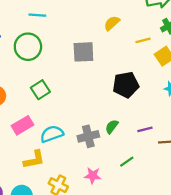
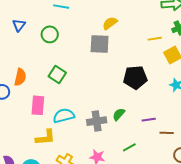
yellow semicircle: (112, 23) -> (110, 23), moved
green circle: (28, 47) -> (50, 34), size x0.7
green square: (40, 90) -> (57, 75), turned -30
pink rectangle: (22, 125) -> (38, 105), turned -60

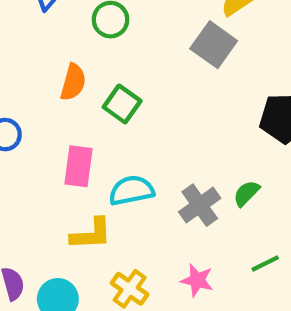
gray square: (100, 44) -> (214, 45), turned 30
orange semicircle: (20, 77) -> (73, 82), moved
gray cross: (97, 121) -> (200, 205), turned -30

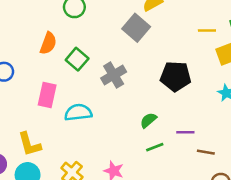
gray cross: (200, 205) -> (114, 75), moved
yellow L-shape: (91, 234) -> (29, 144), moved, turned 72
green line: (265, 264) -> (155, 147), moved

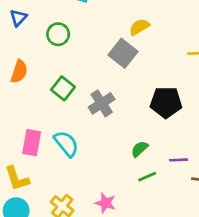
orange semicircle: (48, 43) -> (19, 72), moved
pink rectangle: (47, 95) -> (32, 143), moved
cyan semicircle: (78, 112) -> (66, 144), turned 60

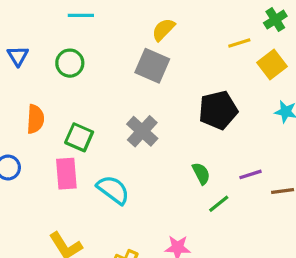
green square: (63, 88) -> (79, 137), moved
pink rectangle: (32, 143) -> (66, 174), moved
green semicircle: (139, 149) -> (201, 173), turned 120

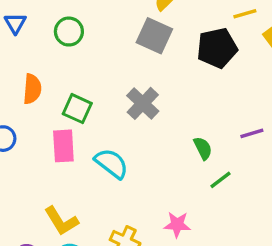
black pentagon: (218, 110) -> (217, 48), moved
purple line: (251, 174) -> (252, 133), moved

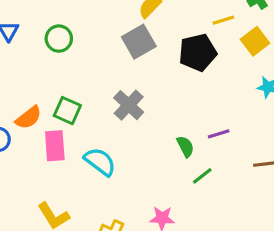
gray square: (154, 36) -> (139, 42), turned 36
orange semicircle: (32, 89) -> (29, 118), moved, turned 48
purple line: (252, 133) -> (219, 134), moved

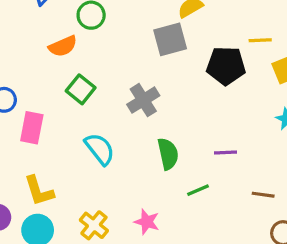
orange semicircle: (29, 118) -> (63, 46), moved
pink rectangle: (55, 146) -> (32, 128), moved
green semicircle: (185, 146) -> (168, 154), moved, size x1.4

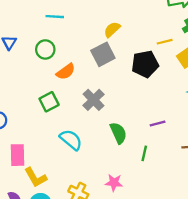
orange semicircle: (63, 46) -> (66, 72), moved
green square: (81, 89) -> (49, 102), turned 36
pink rectangle: (32, 128) -> (17, 155), moved
green line: (198, 190) -> (144, 153), turned -42

